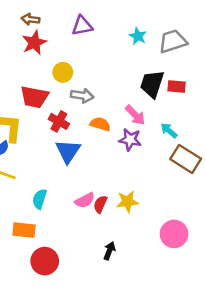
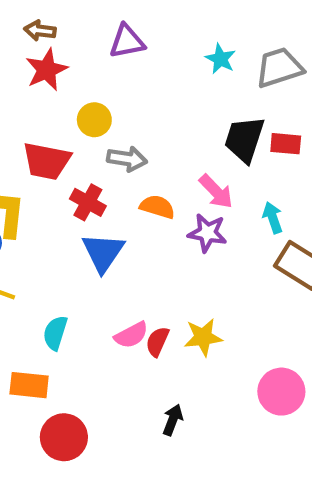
cyan arrow: (169, 131) -> (273, 218), turned 30

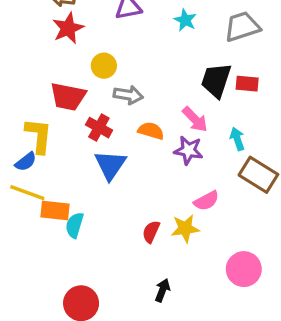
cyan star: (220, 59) -> (185, 20), moved
pink semicircle: (131, 335) -> (206, 201), moved
orange rectangle: (29, 385) -> (55, 211), moved

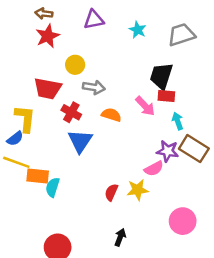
red rectangle: (247, 84) -> (166, 96), moved
purple star: (188, 150) -> (168, 151), moved

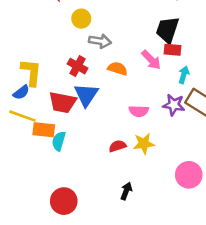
red trapezoid: (48, 89) -> (62, 102), moved
cyan arrow: (178, 121) -> (184, 75), turned 36
pink semicircle: (154, 169) -> (139, 111), moved, turned 30
red semicircle: (111, 192) -> (118, 146), turned 48

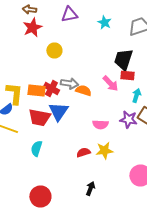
gray arrow: (100, 41) -> (69, 84), moved
orange rectangle: (44, 130) -> (36, 90), moved

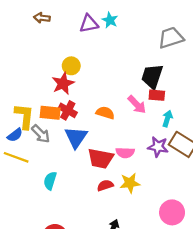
cyan star: (104, 22) -> (110, 20), moved
red star: (32, 28) -> (63, 83), moved
gray arrow: (69, 84) -> (41, 134), moved, turned 36
red trapezoid: (39, 118) -> (101, 158), moved

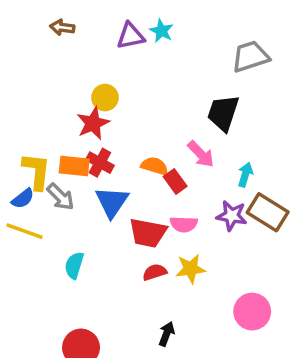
red rectangle: (157, 95) -> (175, 181), moved, turned 49

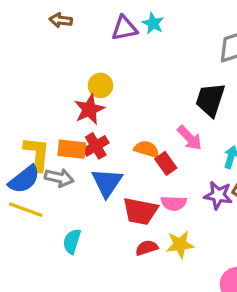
red cross: (100, 163) -> (96, 146), turned 30
gray arrow: (60, 197) -> (59, 178), turned -32
blue semicircle: (23, 199) -> (24, 179), size x1.5

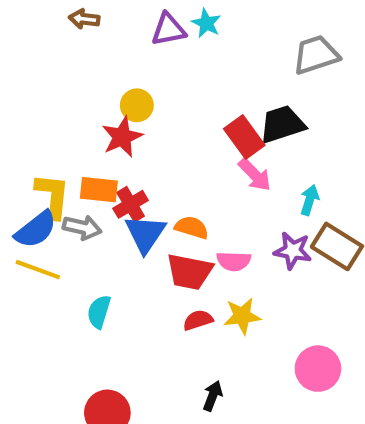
black trapezoid: (210, 100) -> (282, 124), turned 54
red cross: (96, 146) -> (131, 204), moved
orange semicircle: (147, 149) -> (192, 227), moved
red rectangle: (166, 163) -> (244, 137), moved, size x1.4

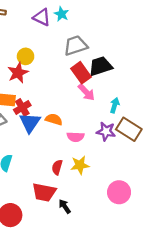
purple triangle: (168, 29) -> (42, 17), turned 36
gray trapezoid: (316, 55) -> (76, 46), moved
red trapezoid: (189, 272) -> (44, 192), moved
red semicircle: (198, 320) -> (57, 167), turned -56
black arrow: (213, 396) -> (65, 206), turned -56

